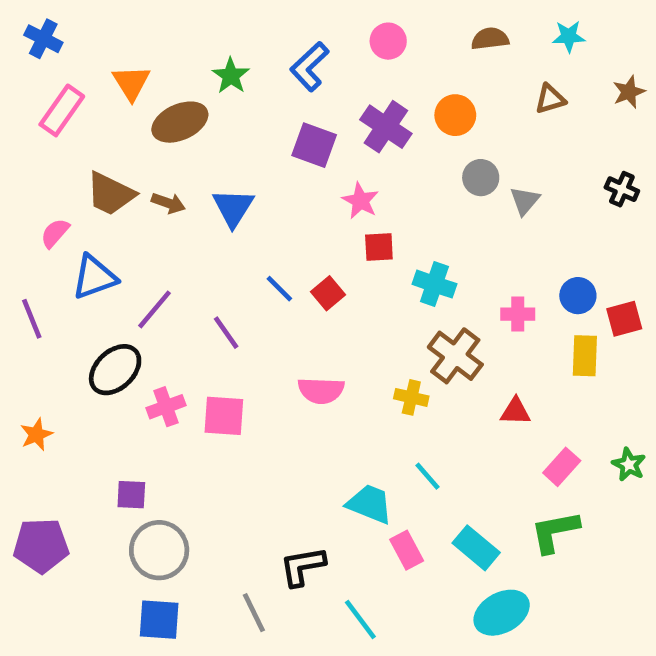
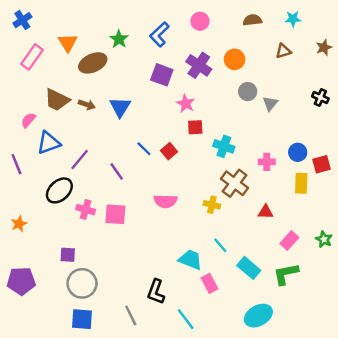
blue cross: (43, 39) -> (22, 20), turned 30
pink cross: (166, 407) -> (86, 210), turned 36
cyan rectangle: (476, 548) -> (249, 268), moved
black L-shape: (303, 566) -> (156, 292), turned -60

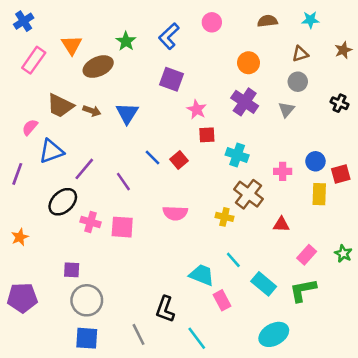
purple cross: (199, 65) -> (245, 102), moved
gray circle: (248, 92) -> (298, 82), moved
purple line: (16, 164) -> (17, 174), turned 42

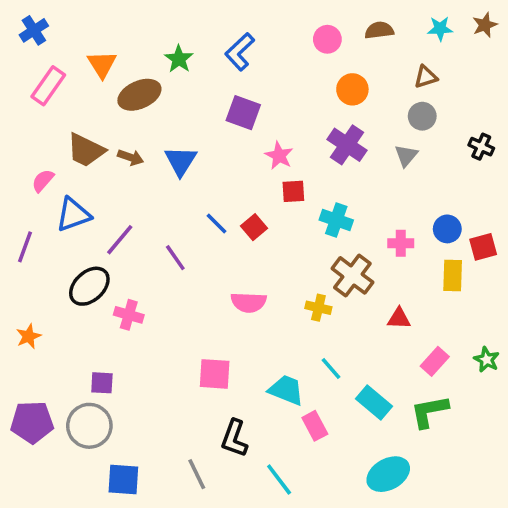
pink circle: (212, 22) -> (327, 39), moved
brown star: (343, 50) -> (485, 25), moved
pink square: (122, 227) -> (215, 374), moved
gray circle: (87, 300) -> (89, 426), moved

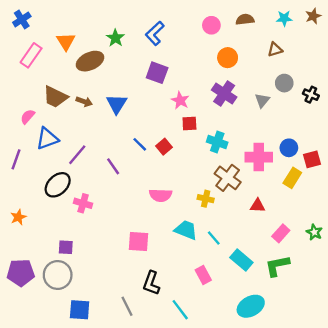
gray circle: (422, 116) -> (284, 83), moved
pink cross: (401, 243) -> (259, 157), size x1.6
yellow rectangle: (453, 275) -> (292, 178), turned 30
cyan trapezoid: (286, 390) -> (186, 230), moved

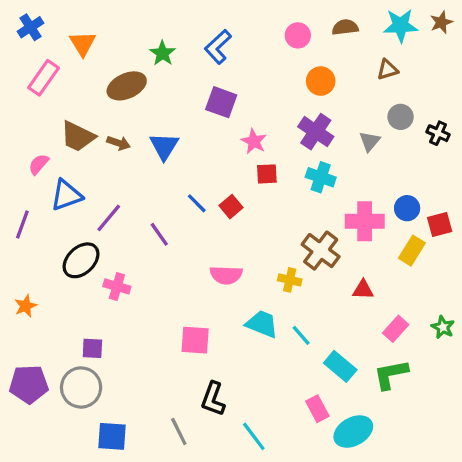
cyan star: (284, 18) -> (401, 26), size x1.5
orange triangle: (66, 41) -> (83, 44), moved
cyan cross: (217, 142) -> (321, 177), moved
pink rectangle: (203, 275) -> (317, 409), moved

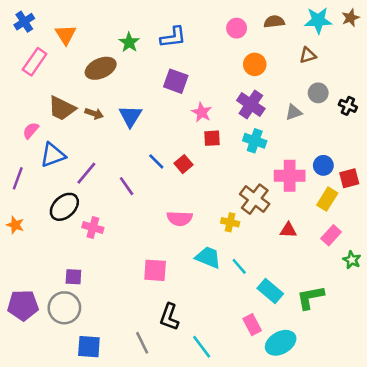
blue L-shape: (218, 47) -> (173, 37), turned -144
gray triangle: (370, 141) -> (294, 112), turned 30
orange star: (26, 306) -> (15, 225), moved, turned -30
pink rectangle: (396, 329) -> (331, 235), moved

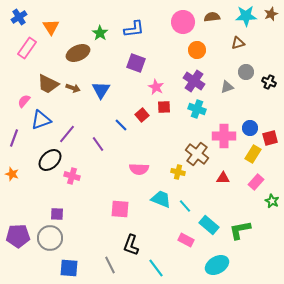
pink circle: (237, 28) -> (183, 22), size x1.5
red square: (184, 164) -> (142, 115), moved
pink rectangle: (252, 325) -> (186, 240), moved, turned -35

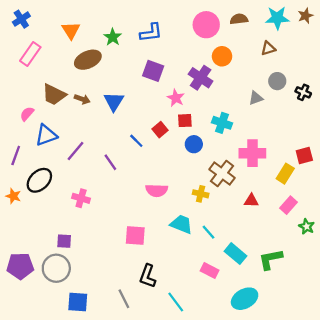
orange triangle: (51, 27) -> (71, 30), moved
purple cross: (194, 81) -> (201, 78), moved
blue circle: (250, 128) -> (194, 144), moved
black ellipse: (50, 160) -> (39, 180), moved

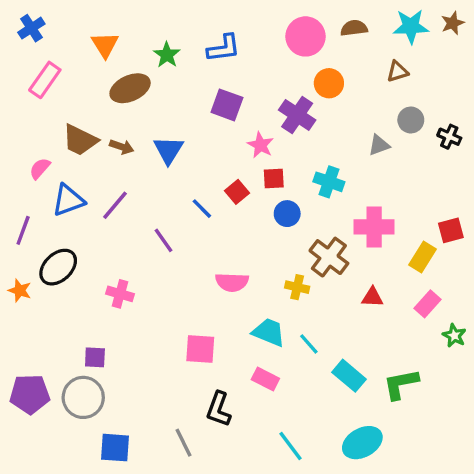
purple line: (75, 151) -> (115, 205), moved
pink rectangle: (210, 270) -> (265, 379), moved
cyan line: (176, 302) -> (290, 446), moved

